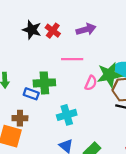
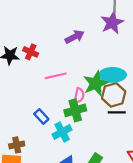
purple arrow: (86, 29) -> (75, 37), moved
green cross: (44, 83) -> (75, 110), moved
blue rectangle: (31, 94) -> (41, 116), moved, turned 40

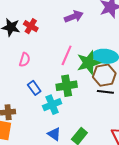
pink line: (56, 76) -> (67, 55), moved, turned -60
pink semicircle: (79, 95) -> (25, 60), moved

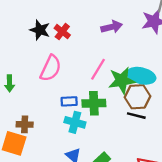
pink semicircle: (25, 60) -> (51, 68), size x1.6
blue rectangle: (34, 88) -> (69, 101), moved, turned -64
cyan cross: (52, 105) -> (75, 122), turned 30

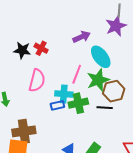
cyan ellipse: (141, 76) -> (101, 57), moved, turned 50
black line: (136, 116) -> (105, 108), moved
cyan cross: (75, 122) -> (64, 94), moved
brown cross: (25, 124) -> (24, 131), size x1.6

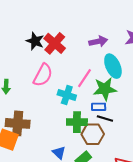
red cross: (41, 48) -> (55, 43), size x1.5
brown hexagon: (114, 91) -> (93, 134), moved
green cross: (78, 103) -> (77, 122), moved
blue rectangle: (57, 105) -> (99, 107), moved

